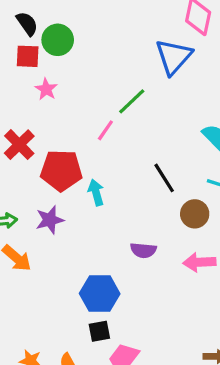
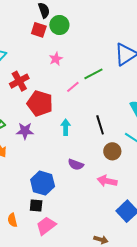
pink star: (46, 89) -> (56, 59), moved
cyan arrow: (96, 193) -> (66, 127), moved

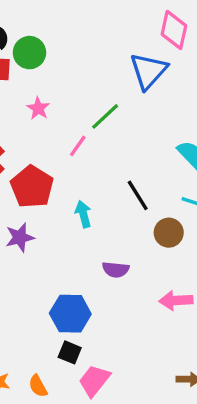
red pentagon: (40, 103) -> (32, 187), turned 30
pink arrow: (107, 181) -> (176, 300), moved
black square: (36, 206) -> (70, 352), turned 32

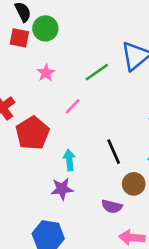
green line: (105, 116) -> (97, 72), moved
purple star: (20, 237) -> (62, 189), moved
purple semicircle: (116, 270) -> (112, 206), moved

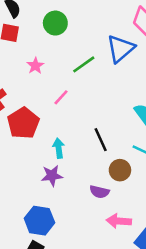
green circle: (45, 28) -> (55, 23), moved

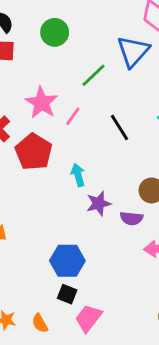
pink star: (35, 66) -> (41, 103), moved, size x1.6
black line: (101, 140) -> (119, 128), moved
purple star: (52, 176) -> (99, 203), moved

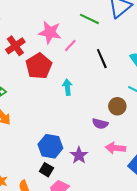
green line: (94, 75) -> (89, 19), turned 60
pink star: (41, 103) -> (50, 32), turned -30
purple star: (99, 203) -> (79, 155), moved, turned -30

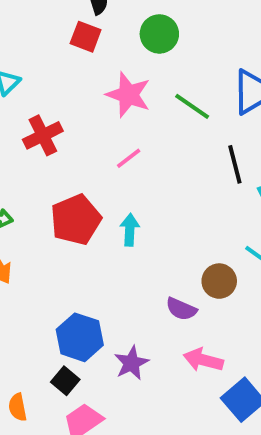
pink star: (50, 32) -> (128, 95), moved
pink line: (70, 46) -> (129, 158), moved
black line: (102, 59) -> (235, 164), moved
red pentagon: (39, 66) -> (76, 220), moved

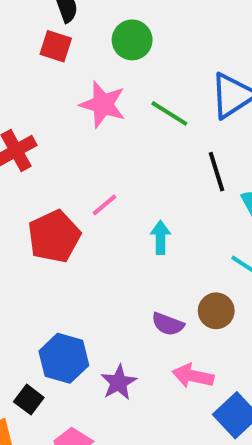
pink line: (129, 158) -> (105, 205), moved
cyan arrow: (130, 230) -> (160, 237), moved
brown circle: (219, 281) -> (216, 311), moved
black square: (65, 381) -> (29, 400), moved

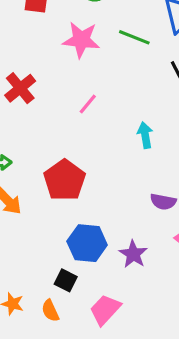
pink line: (105, 205) -> (88, 104), moved
red pentagon: (54, 236) -> (64, 180), moved

